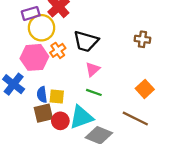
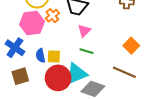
brown square: (43, 113) -> (20, 76), moved
red circle: (60, 121) -> (58, 78), size x1.6

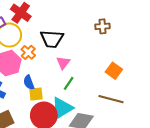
green line: (86, 51) -> (69, 83), turned -64
blue semicircle: (41, 56) -> (29, 82), moved

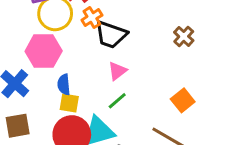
brown cross: (102, 26) -> (184, 36), turned 32
orange cross: (28, 52) -> (92, 18), moved

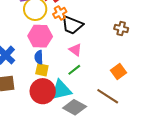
brown cross: (184, 36) -> (121, 28), turned -32
pink hexagon: (44, 51) -> (40, 36), moved
pink triangle: (117, 71) -> (75, 50), turned -48

